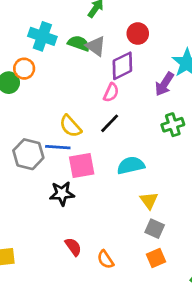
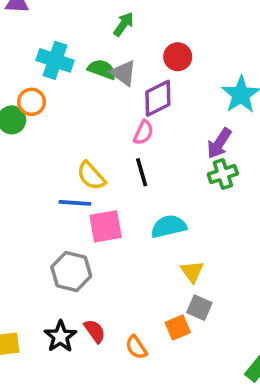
purple arrow: (164, 84) -> (219, 143), moved
black line: (110, 123) -> (142, 172), turned -60
gray hexagon: (28, 154) -> (71, 271), moved
black star: (62, 193) -> (60, 336), moved, turned -30
orange square: (156, 258) -> (178, 327), moved

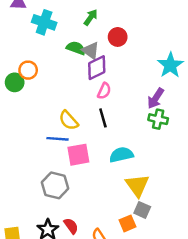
red circle: (178, 57) -> (118, 37), moved
cyan cross: (55, 60) -> (44, 22), moved
purple diamond: (158, 98) -> (97, 68), moved
green cross: (223, 174) -> (158, 119), turned 30
yellow triangle: (192, 271) -> (137, 185), size x1.5

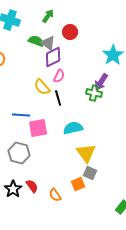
green cross: (158, 119) -> (94, 93), moved
yellow semicircle: (69, 120) -> (42, 87), moved

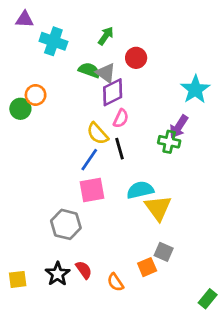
blue line: (21, 115) -> (89, 160), moved, turned -60
yellow triangle: (86, 153) -> (158, 208), moved

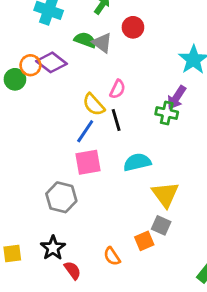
purple diamond: (113, 92) -> (52, 62), moved, turned 64
yellow triangle: (158, 208) -> (165, 194), moved
red semicircle: (84, 270) -> (73, 270), moved

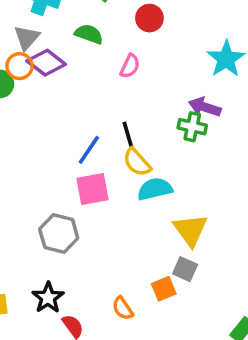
gray triangle: (102, 43) -> (27, 38), moved, turned 35
pink semicircle: (118, 89) -> (130, 66), moved
purple arrow: (177, 98) -> (205, 107), turned 75
yellow semicircle: (94, 105) -> (137, 162), moved

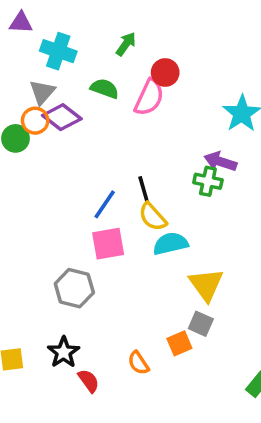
pink semicircle: (130, 66) -> (149, 97), moved, size x1.5

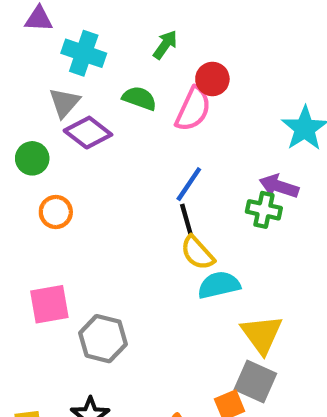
orange circle: (35, 121) -> (56, 212), moved
blue line: (105, 204) -> (189, 184), moved
pink square: (108, 244) -> (49, 304), moved
gray square: (201, 324) -> (255, 381), size x1.4

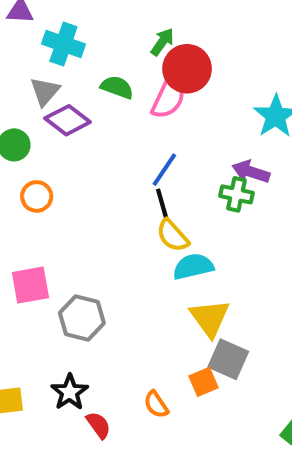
green arrow: (165, 45) -> (162, 42), moved
red circle: (212, 79) -> (187, 69), size x1.5
yellow triangle: (262, 334) -> (210, 318), moved

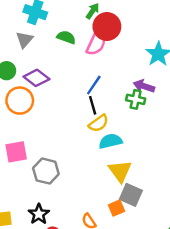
purple diamond: (68, 120) -> (36, 78), moved
orange circle: (37, 196) -> (20, 101), size x1.5
yellow semicircle: (173, 236) -> (99, 123), turned -84

